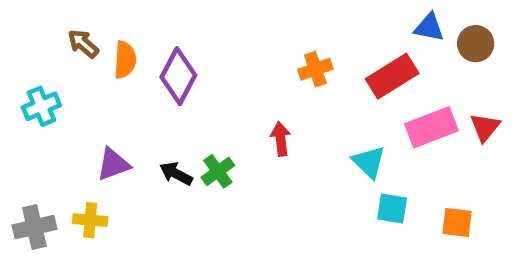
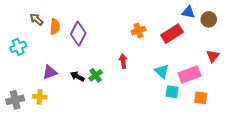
pink rectangle: (432, 127) -> (189, 74), moved

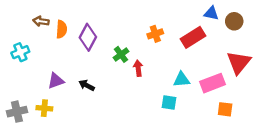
brown arrow: (37, 19) -> (41, 21), turned -32
red triangle: (213, 56) -> (239, 62), size x1.6
cyan triangle: (162, 71) -> (182, 80), turned -49
green cross: (96, 75) -> (121, 54), moved
cyan square: (172, 92) -> (169, 102), moved

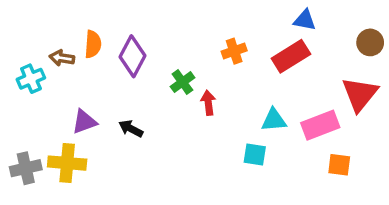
blue triangle: (211, 13) -> (305, 20), moved
brown arrow: (41, 21) -> (62, 58), moved
brown circle: (234, 21) -> (370, 42), moved
yellow cross: (44, 108) -> (67, 163), size x1.5

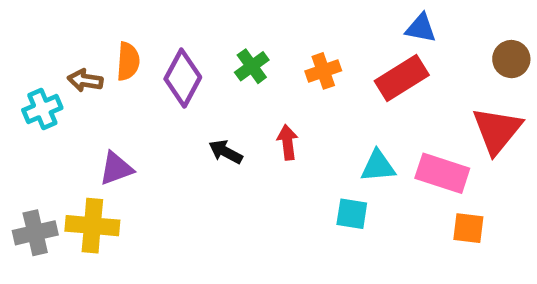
green cross: (182, 82) -> (252, 66), moved
pink rectangle: (320, 125) -> (442, 173), turned 39
black arrow: (131, 129) -> (226, 152), moved

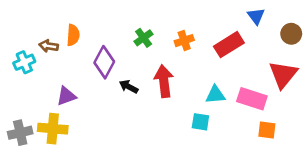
blue triangle: (421, 28) -> (256, 16), moved, turned 42
purple diamond: (183, 78) -> (104, 62), moved
red arrow: (288, 142) -> (164, 81), size x1.6

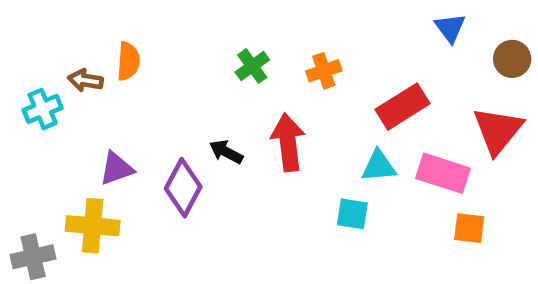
red rectangle: (229, 45) -> (402, 107), moved
purple diamond: (104, 62) -> (183, 188), moved
gray cross: (20, 133) -> (33, 257), moved

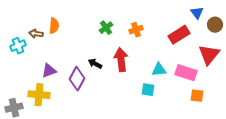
blue triangle: (450, 28) -> (197, 13), moved
red rectangle: (402, 107) -> (179, 35), moved

